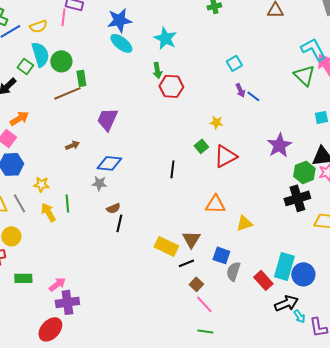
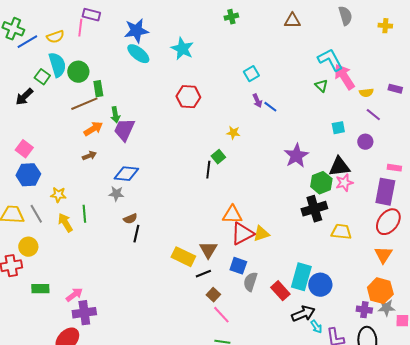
green arrow: (157, 70) -> (115, 115), moved
green triangle: (304, 75) -> (321, 86), size x0.6
orange arrow: (19, 118) -> (93, 129), moved
red triangle: (225, 156) -> (242, 234), moved
black line: (172, 169) -> (208, 170), moved

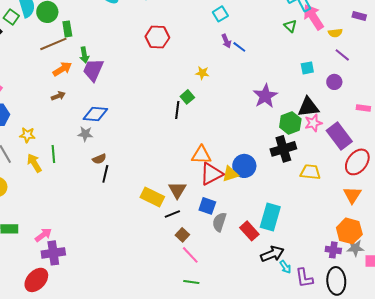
purple rectangle: (395, 89) -> (359, 16), moved
purple rectangle: (385, 192) -> (339, 136), moved, turned -48
blue circle: (320, 285) -> (244, 166), moved

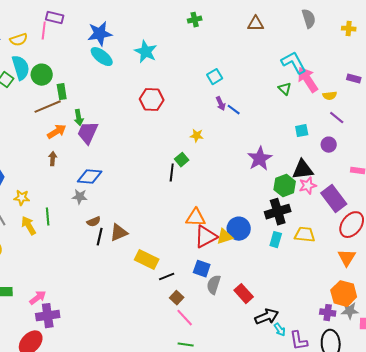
brown arrow: (58, 96) -> (53, 159), turned -64
brown triangle: (177, 190) -> (119, 233), moved, turned 36
cyan rectangle: (270, 217) -> (276, 240), moved, size x0.6

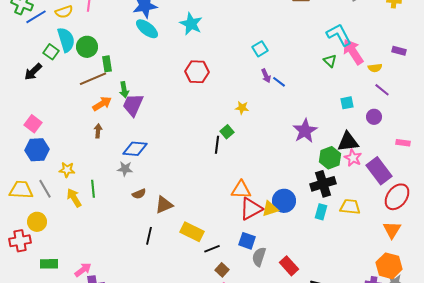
pink star: (308, 186) -> (353, 158), turned -30
black line: (100, 237) -> (149, 236), moved

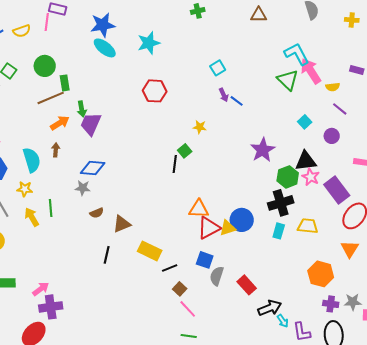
cyan star: (191, 24) -> (149, 43), turned 30
cyan semicircle: (66, 40) -> (32, 160), moved
green triangle: (330, 61) -> (288, 80), size x1.6
cyan square: (347, 103) -> (305, 122), turned -32
orange hexagon: (389, 266) -> (321, 274), moved

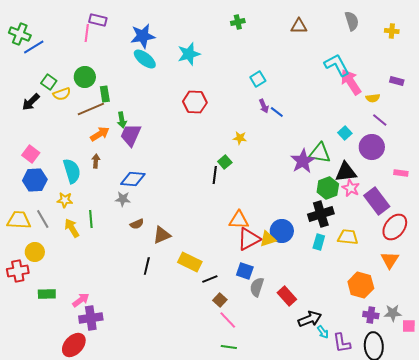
yellow semicircle: (22, 31) -> (62, 94), moved
green triangle: (288, 80) -> (320, 153), moved, turned -35
purple circle: (332, 136) -> (372, 147), size x1.6

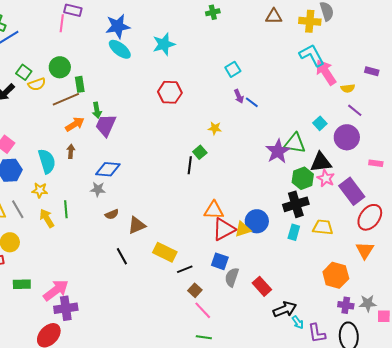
yellow cross: (392, 31) -> (310, 21), moved, size x1.5
black line: (147, 266) -> (122, 256), turned -42
pink arrow: (81, 300) -> (56, 290), size x1.5

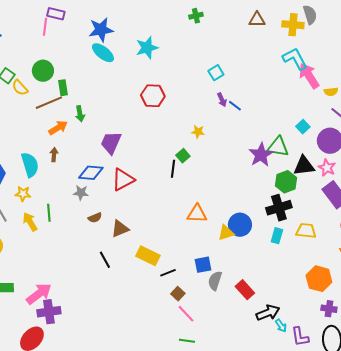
yellow semicircle: (37, 84) -> (20, 88), turned 66
purple trapezoid: (106, 125) -> (111, 143), moved
pink star: (326, 178) -> (327, 168), moved
red triangle: (224, 229) -> (123, 180), moved
blue square: (220, 261) -> (203, 265), turned -30

